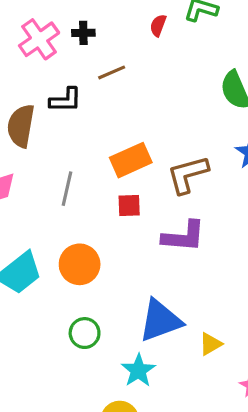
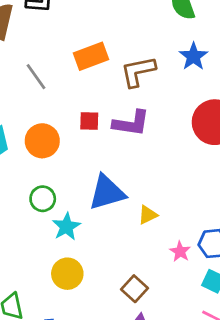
gray line: (67, 189) -> (36, 77), turned -52
red square: (129, 206) -> (89, 121), moved
cyan star: (138, 370) -> (66, 227), moved

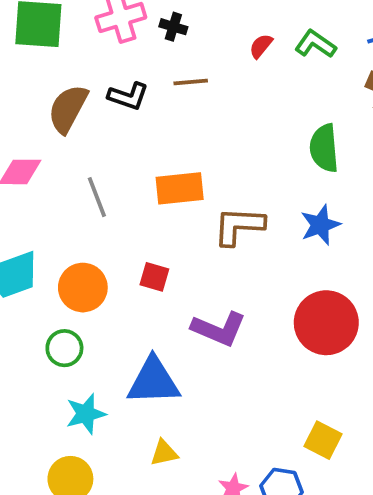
purple L-shape: (131, 123) -> (219, 329), moved
green circle: (43, 199) -> (64, 348), moved
yellow triangle: (148, 215) -> (164, 453), moved

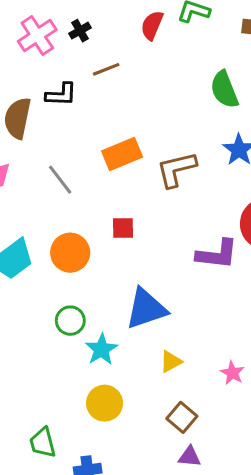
black cross: (173, 27) -> (80, 31), turned -30
red semicircle: (261, 46) -> (152, 25), size x1.4
purple L-shape: (219, 329) -> (217, 254), moved
green circle: (64, 348) -> (70, 321), moved

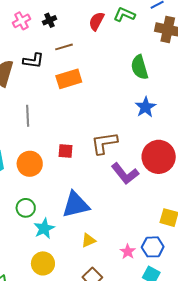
pink cross: (37, 36) -> (21, 21), size x0.7
orange rectangle: (122, 154) -> (69, 79), moved
brown L-shape: (176, 169) -> (104, 143), moved
gray line: (60, 180) -> (28, 116), turned 30
purple L-shape: (217, 254) -> (125, 174), turned 40

